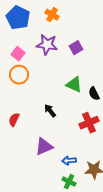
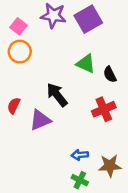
purple square: (76, 48) -> (88, 19), size x1.6
black arrow: (50, 111) -> (57, 95), size x1.5
purple triangle: (44, 147) -> (40, 120), moved

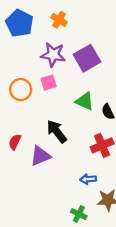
pink square: (19, 26) -> (49, 83), moved, turned 35
blue arrow: (80, 155) -> (88, 179), moved

